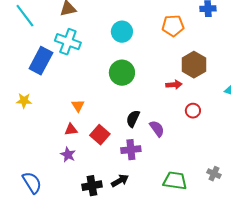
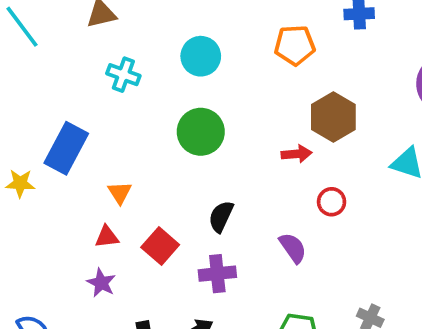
cyan cross: (68, 42) -> (123, 75), moved, size x0.7
blue rectangle: (41, 61) -> (66, 148), moved
purple semicircle: (157, 129) -> (293, 248), moved

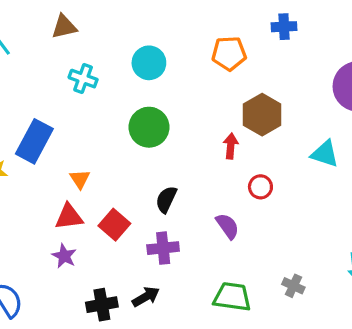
red arrow: (297, 154) -> (231, 146), turned -80
red triangle: (107, 237) -> (69, 217), size x1.4

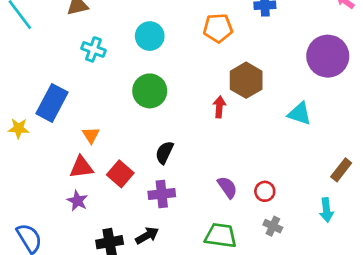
red circle: (260, 187) -> (265, 191), moved
purple semicircle: (227, 226) -> (227, 187), moved

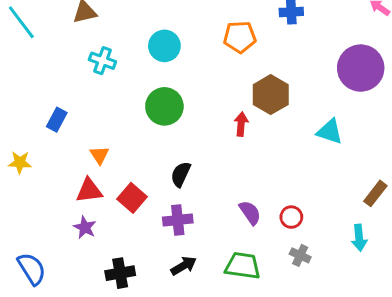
blue rectangle: (52, 103) -> (57, 120), size x0.6
yellow star: (19, 128) -> (20, 162), moved
black arrow: (147, 236) -> (184, 266), moved

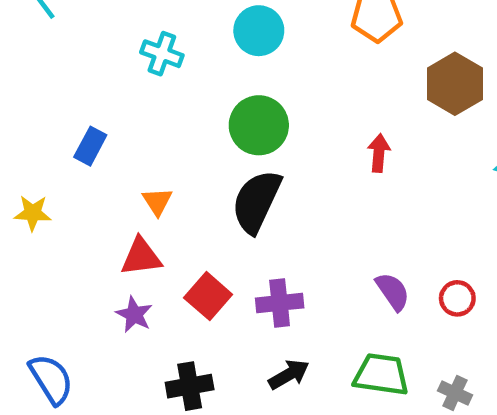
brown hexagon: (271, 95) -> (455, 84), moved
black semicircle: (181, 174) -> (257, 201), moved, size x1.6
red square: (132, 198) -> (208, 296), moved
gray cross: (300, 255) -> (455, 393), moved

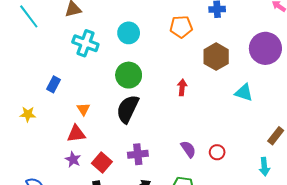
cyan cross: (162, 54) -> (85, 43), size x1.4
red square: (208, 296) -> (102, 163), moved

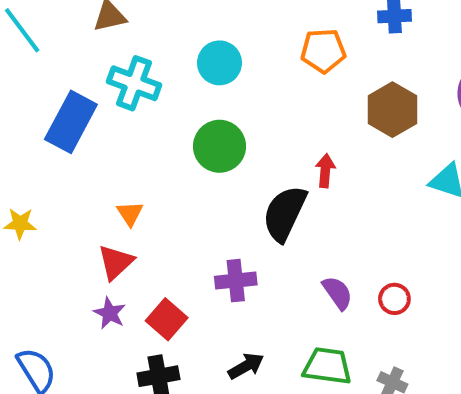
blue rectangle: (54, 84) -> (71, 122), moved, size x1.8
black semicircle: (128, 109) -> (285, 213), moved
red triangle: (76, 134) -> (116, 262), turned -36
purple cross: (138, 154) -> (236, 281), moved

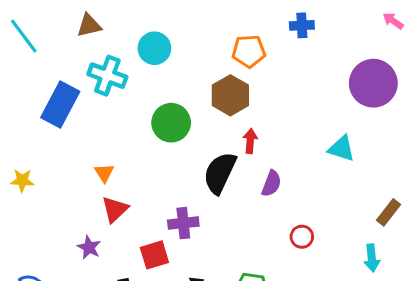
cyan circle: (219, 63) -> (154, 48), moved
brown hexagon: (392, 110) -> (230, 95), moved
red triangle: (116, 262) -> (115, 209), moved
purple semicircle: (337, 293) -> (271, 184), moved, turned 56
red square: (167, 319) -> (154, 255), moved, turned 32

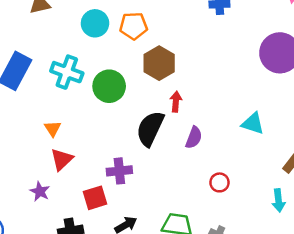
orange pentagon: (249, 51) -> (133, 26), moved
cyan cross: (107, 76) -> (67, 72), moved
cyan triangle: (341, 149) -> (253, 123), moved

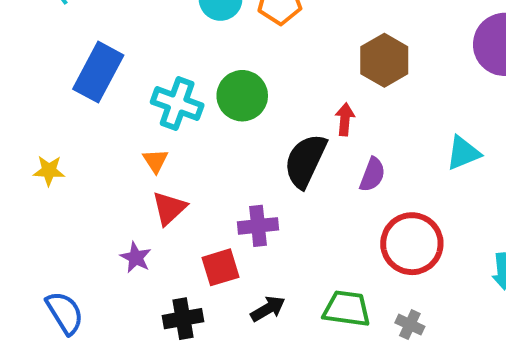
brown hexagon: (159, 63) -> (384, 60), moved
cyan cross: (67, 72) -> (177, 104), moved
cyan triangle: (253, 123) -> (463, 153), turned -40
red circle: (219, 182) -> (412, 244), size x2.0

